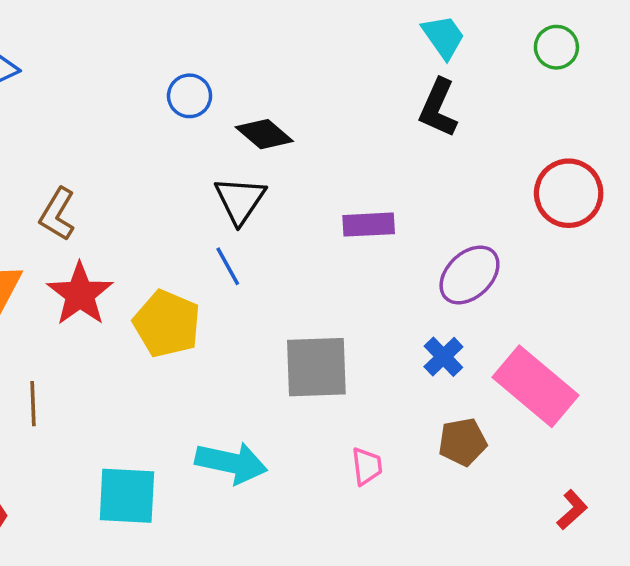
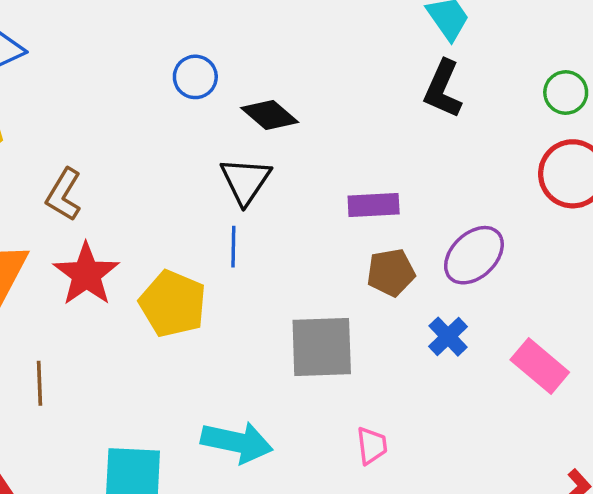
green circle: (556, 47) -> (566, 92), moved
blue line: (228, 266) -> (233, 247), turned 30
pink rectangle: (536, 386) -> (540, 366), size x0.7
brown pentagon: (463, 442) -> (391, 273), moved

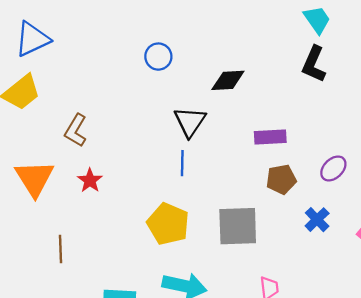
black diamond: (270, 115) -> (228, 80), moved, turned -44
purple ellipse: (474, 255) -> (333, 168), size x0.7
red star: (86, 274) -> (90, 180), size x0.6
yellow pentagon: (173, 304) -> (168, 224), moved

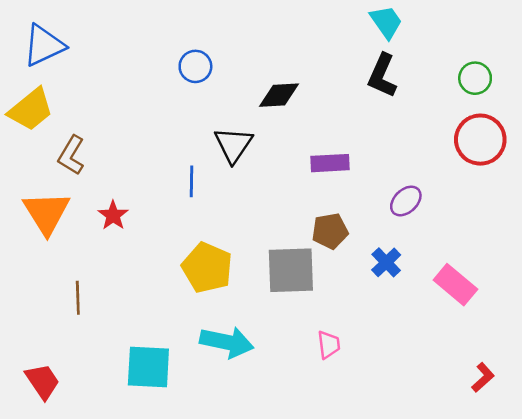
brown L-shape: (76, 130) -> (71, 155), moved
blue line: (182, 163) -> (192, 181), moved
brown pentagon: (281, 179) -> (330, 231), moved

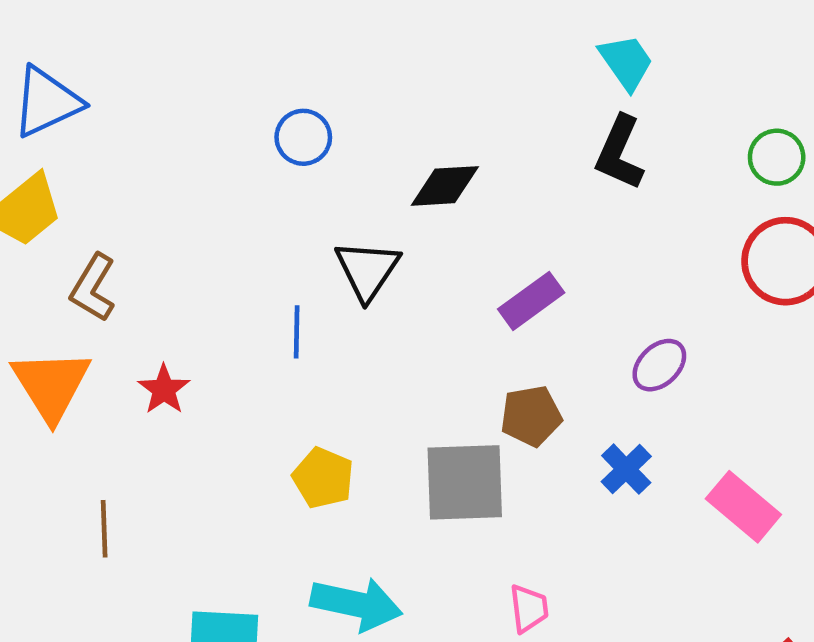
purple rectangle: (330, 163) -> (531, 301), turned -33
yellow pentagon: (207, 268) -> (323, 478), size x0.7

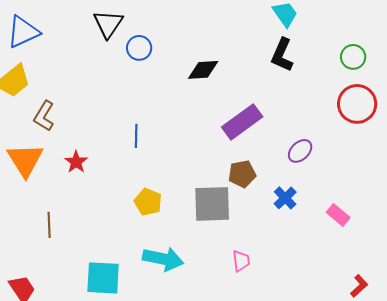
black triangle: (367, 270) -> (108, 24), moved
purple rectangle: (531, 301) -> (242, 122), size x1.4
pink rectangle: (743, 507) -> (338, 215), size x0.7

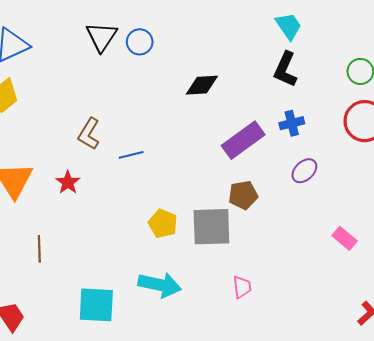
blue circle: (139, 48) -> (140, 42), moved
brown L-shape: (44, 116) -> (89, 134), moved
blue line: (136, 136) -> (131, 155), turned 75
blue cross: (285, 198) -> (292, 123), moved, turned 30
yellow pentagon: (148, 202) -> (163, 224), moved

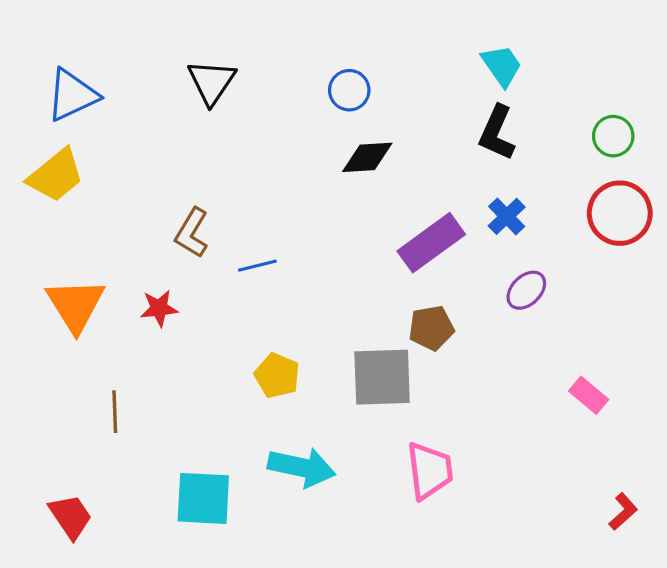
blue circle: (140, 42) -> (349, 90), moved
blue cross: (292, 123) -> (507, 216), turned -30
red star: (68, 182) -> (159, 308), turned 30
yellow pentagon: (163, 224) -> (277, 375), moved
pink trapezoid: (242, 287) -> (430, 471), size x1.6

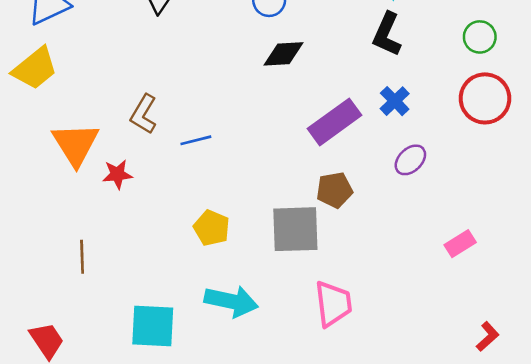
orange triangle: (75, 305) -> (76, 144), moved
pink rectangle: (589, 395) -> (460, 244), turned -72

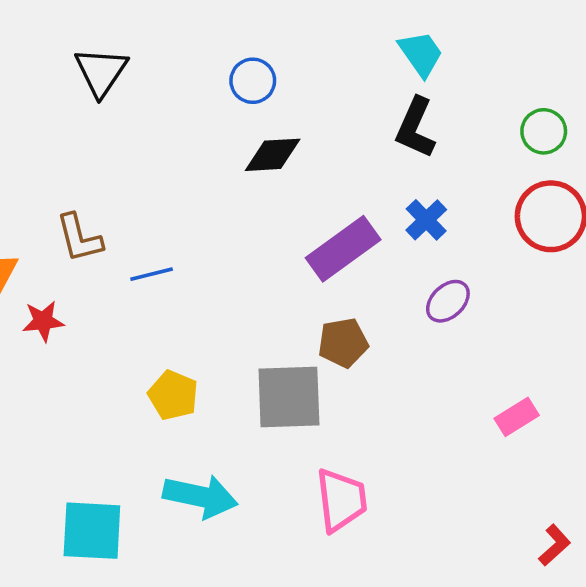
brown L-shape: (144, 114) -> (79, 238), turned -45

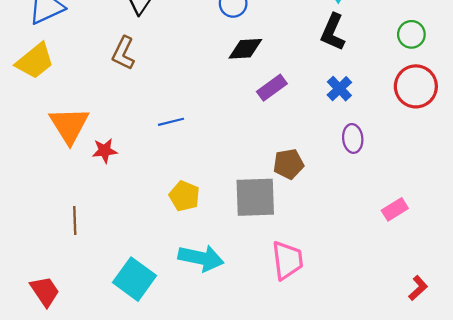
brown L-shape: (79, 238) -> (123, 53), moved, turned 40
purple rectangle: (343, 249) -> (272, 88), moved, size x0.7
purple ellipse: (448, 301) -> (353, 138), turned -52
cyan square: (92, 531) -> (135, 279), turned 33

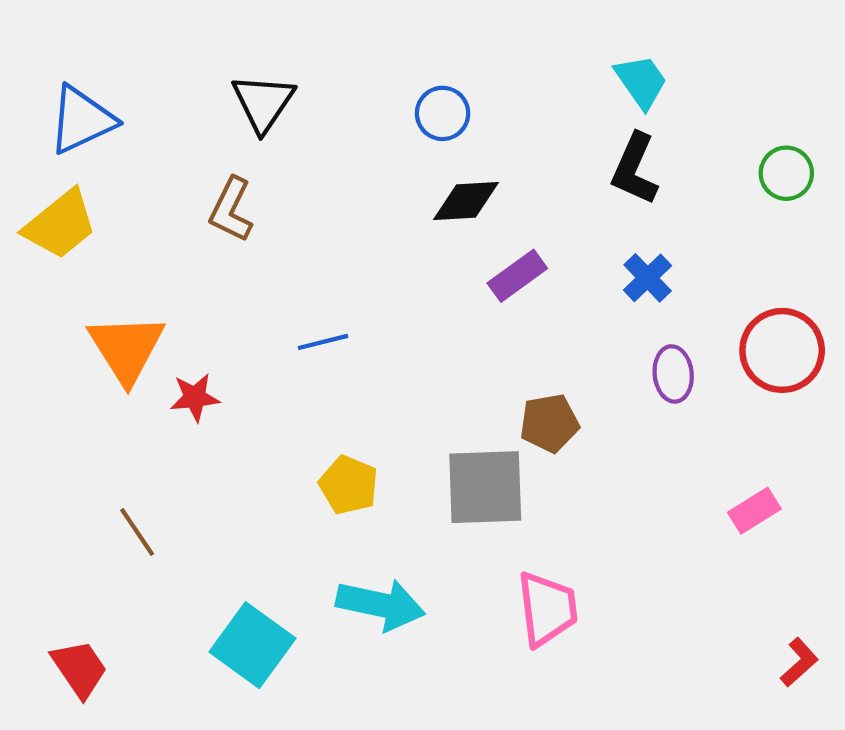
red circle: (416, 86) -> (782, 350), moved
brown line: (75, 220) -> (137, 532), turned -32

